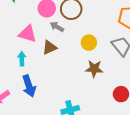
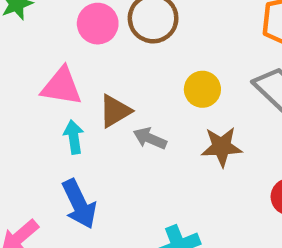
gray arrow: (57, 27) -> (150, 138), moved
cyan arrow: (22, 59) -> (74, 137), moved

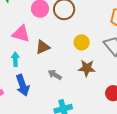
cyan arrow: (74, 137) -> (15, 59), moved
gray arrow: (150, 138) -> (55, 75), moved

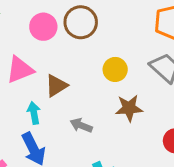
pink triangle: (21, 34) -> (20, 70), turned -30
cyan arrow: (15, 59) -> (34, 113), moved

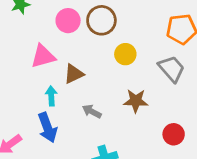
yellow circle: (115, 69) -> (125, 54), moved

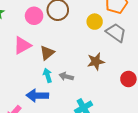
yellow circle: (125, 54) -> (95, 22), moved
cyan arrow: (51, 96) -> (48, 75), moved
blue arrow: (47, 128) -> (37, 95), turned 125

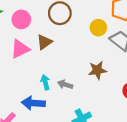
pink circle: (34, 16) -> (21, 19), moved
brown triangle: (47, 53) -> (44, 42), moved

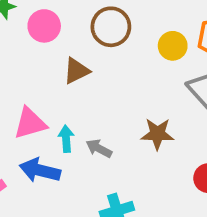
yellow circle: (98, 28) -> (173, 46), moved
pink triangle: (20, 49) -> (30, 123), moved

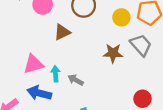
brown star: (157, 134) -> (113, 53), moved

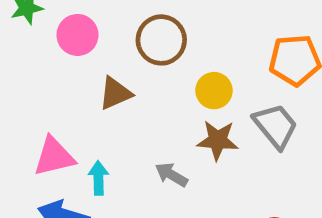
yellow circle: (121, 17) -> (214, 91), moved
gray arrow: (76, 80) -> (171, 175), moved

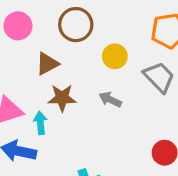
brown star: (218, 140) -> (62, 98), moved
gray arrow: (171, 175) -> (110, 100), moved

